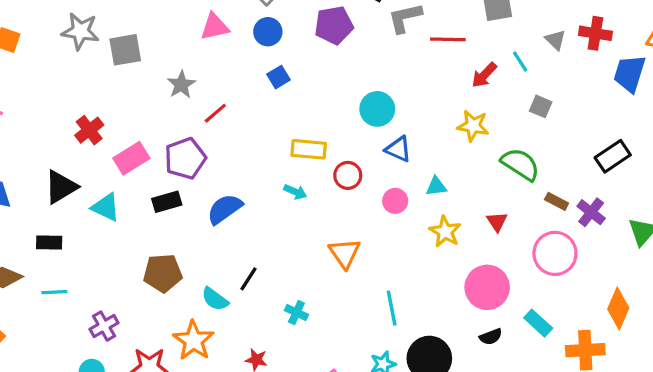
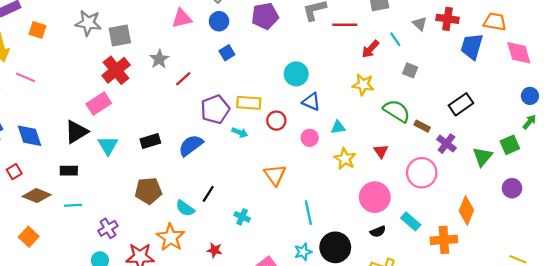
red cross: (89, 130) -> (116, 70), moved, size x1.4
pink rectangle: (131, 158) -> (99, 104), moved
purple pentagon: (185, 158) -> (215, 109), moved
brown rectangle: (557, 201) -> (422, 126), moved
cyan triangle: (106, 207) -> (108, 145), turned 35

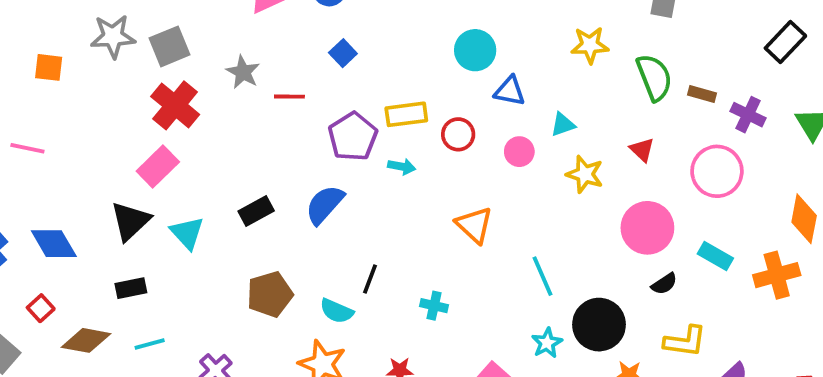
orange square: (38, 30) -> (49, 67), moved
blue square: (227, 53) -> (343, 53), moved
red line: (183, 79) -> (289, 97), turned 54
black rectangle: (461, 104) -> (785, 42), moved
green semicircle: (397, 111) -> (654, 77), turned 48

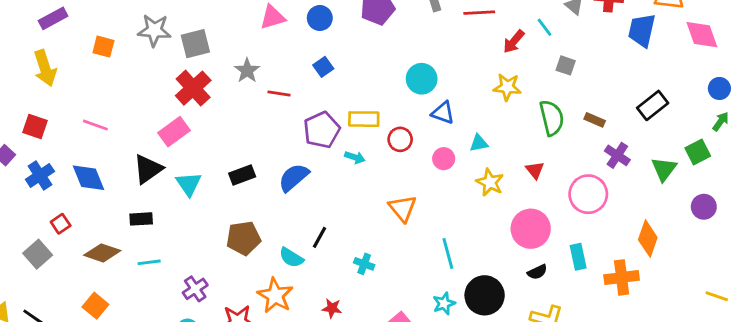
brown rectangle: (702, 94) -> (595, 120), moved
pink line: (27, 148) -> (95, 125), moved
cyan rectangle: (715, 256) -> (578, 257), turned 40
red square: (41, 308) -> (61, 224), moved

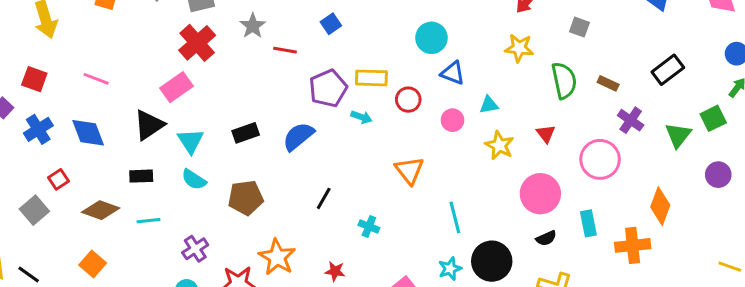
cyan semicircle: (291, 258) -> (194, 180), moved

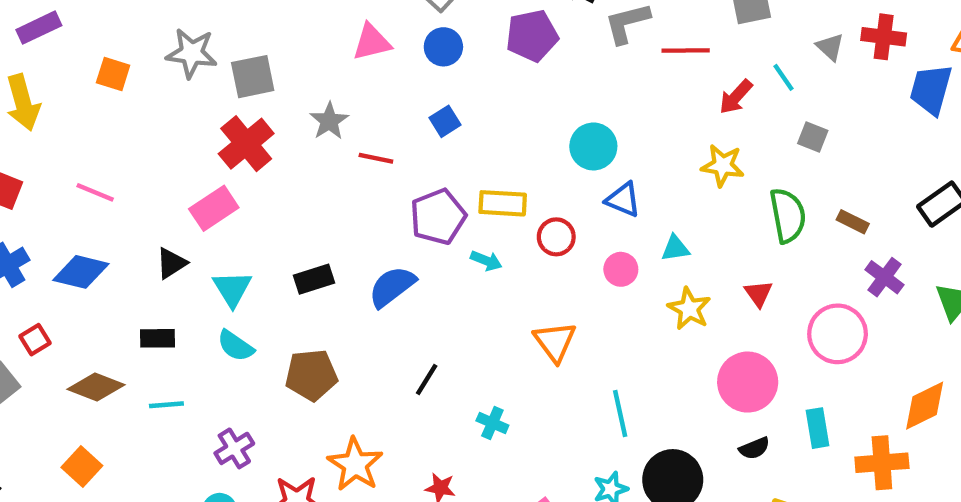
black triangle: (149, 125) -> (171, 263), size x0.7
blue diamond: (88, 133) -> (81, 272), turned -57
orange diamond: (660, 206) -> (925, 406), turned 42

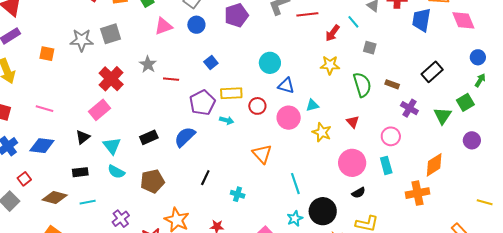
gray square: (253, 77) -> (111, 34), moved
blue square: (445, 121) -> (211, 63), moved
pink circle: (621, 269) -> (289, 118), size x1.5
pink circle: (838, 334) -> (391, 136), size x0.7
cyan rectangle: (818, 428) -> (386, 165), moved

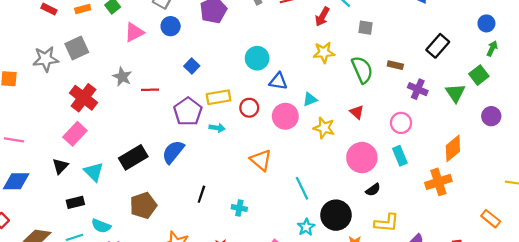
black rectangle: (149, 137) -> (133, 157), size x1.4
black rectangle: (80, 172) -> (75, 202), moved
cyan semicircle: (116, 172) -> (101, 226), moved

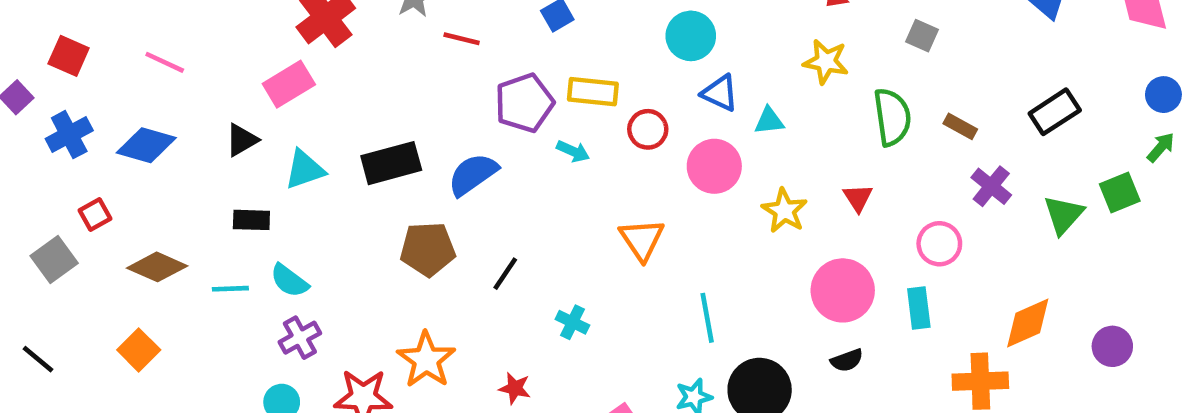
cyan triangle: (310, 99) -> (769, 121), moved
purple circle: (491, 116) -> (1112, 346), moved
cyan triangle: (94, 172) -> (305, 170), turned 40
brown pentagon: (143, 205) -> (428, 249), moved

